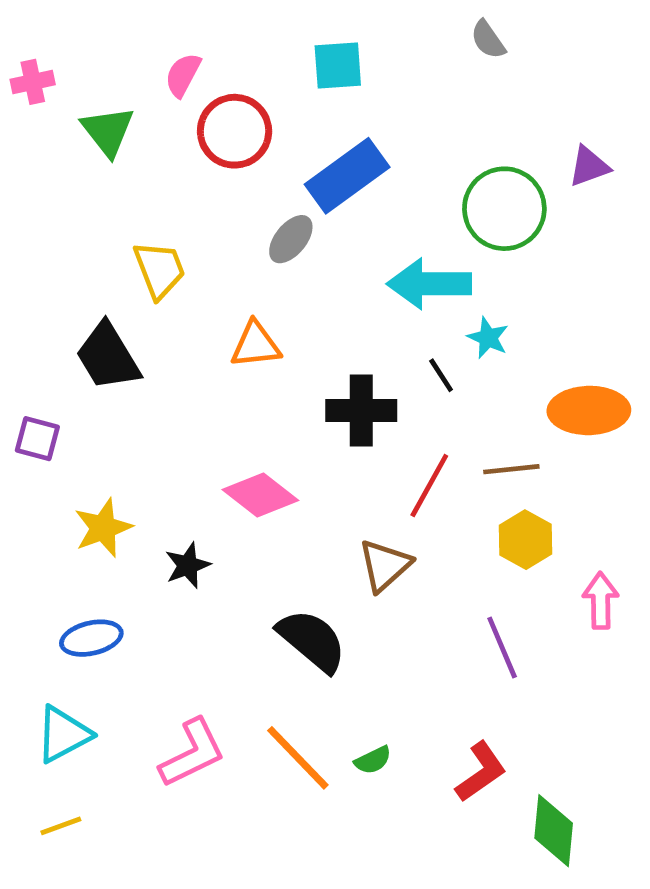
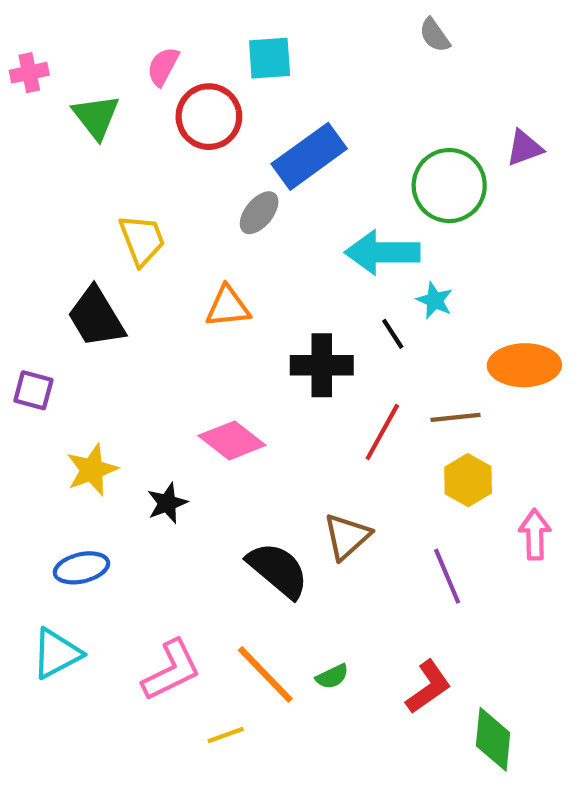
cyan square: (338, 66) -> (270, 58), moved
brown triangle: (385, 565) -> (347, 537), moved
yellow line: (61, 826) -> (226, 735), moved

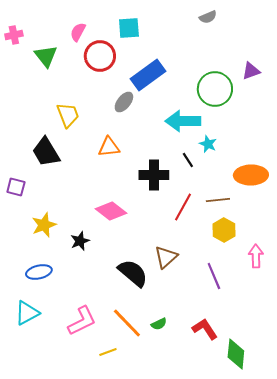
gray semicircle: (435, 35) -> (208, 17), turned -78
red L-shape: (428, 687) -> (205, 329), turned -88

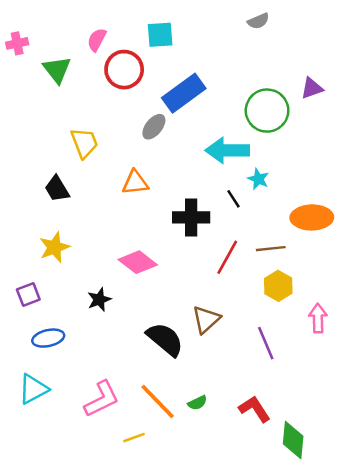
black trapezoid: (46, 152) -> (57, 189), size x0.7
purple square: (16, 187) -> (28, 295), moved, turned -36
yellow star: (44, 225) -> (54, 247), moved

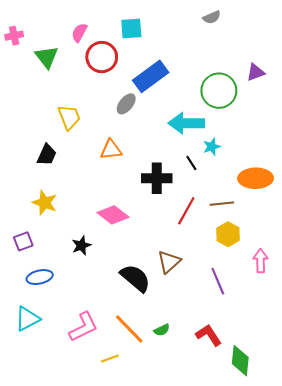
cyan star: (258, 179) -> (212, 147), turned 30
black trapezoid: (57, 189) -> (47, 155), turned -125
yellow star: (54, 247) -> (45, 203), turned -30

